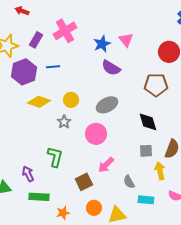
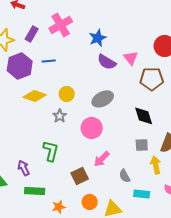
pink triangle: (126, 40) -> (131, 58), moved

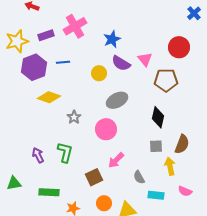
purple rectangle: (32, 34) -> (46, 35), turned 42
yellow circle: (67, 94) -> (99, 73), moved
black diamond: (144, 116) -> (158, 117), turned 30
purple arrow: (24, 168) -> (38, 155), moved

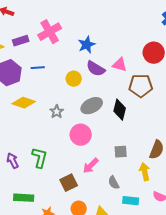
pink triangle: (145, 59) -> (120, 65), turned -35
gray star: (74, 117) -> (57, 112), moved
black diamond: (158, 117) -> (120, 110), moved
gray square: (156, 146) -> (121, 152), moved

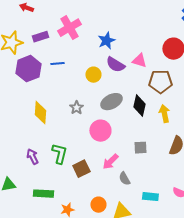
yellow diamond: (24, 103) -> (40, 113), moved, turned 75
yellow arrow: (145, 172) -> (164, 114), moved
brown square: (69, 183) -> (81, 169), moved
gray semicircle: (114, 183) -> (124, 179), moved

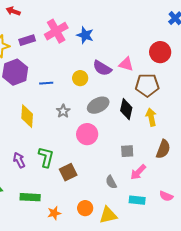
blue star: (106, 41) -> (85, 35), moved, turned -30
blue line: (57, 64) -> (46, 83), moved
pink arrow: (110, 162) -> (138, 172), moved

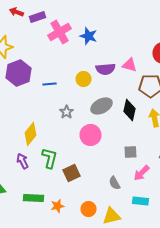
purple rectangle: (27, 40) -> (38, 17), moved
purple semicircle: (102, 68) -> (106, 69), turned -36
yellow diamond: (27, 116) -> (30, 134), moved, turned 35
orange star: (54, 213) -> (58, 206), moved

